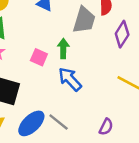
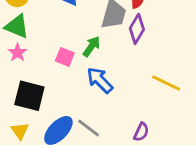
purple diamond: (122, 34) -> (137, 29), moved
green arrow: (63, 48) -> (91, 46), turned 36

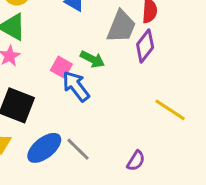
green arrow: (91, 46) -> (92, 59), turned 75
blue arrow: (100, 80) -> (76, 86), moved

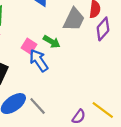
purple diamond: (145, 46) -> (103, 29), moved
yellow line: (170, 110) -> (103, 110), moved

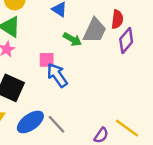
green arrow: (52, 42) -> (72, 39), moved
pink square: (29, 46) -> (47, 60), turned -32

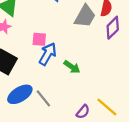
green arrow: (72, 39) -> (72, 67), moved
blue arrow: (57, 75) -> (48, 54), turned 60

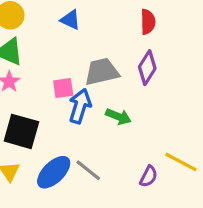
gray trapezoid: (85, 16) -> (102, 72), moved, turned -120
purple diamond: (113, 28) -> (147, 68), moved

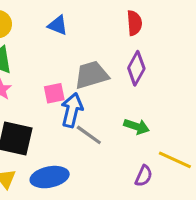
green arrow: (118, 117) -> (137, 126), moved
gray line: (88, 170) -> (89, 135), moved
blue ellipse: (54, 172) -> (50, 177), turned 36

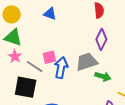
gray trapezoid: (92, 75) -> (87, 62), moved
gray line: (89, 135) -> (35, 67), moved

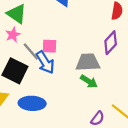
blue arrow: (61, 68) -> (45, 62), moved, turned 120
green arrow: (103, 76) -> (89, 81), moved

